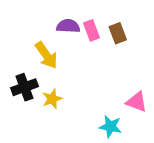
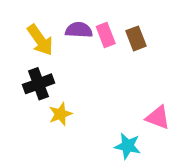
yellow arrow: (46, 55) -> (40, 40), moved
black cross: (25, 87) -> (39, 84), moved

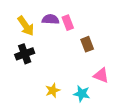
brown rectangle: (136, 38) -> (87, 44), moved
yellow star: (60, 114) -> (53, 90), moved

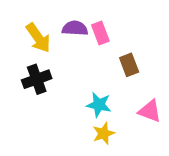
yellow star: (53, 90) -> (104, 133), moved
cyan star: (82, 94) -> (99, 105), moved

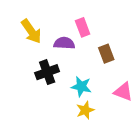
purple semicircle: (75, 28) -> (64, 43), moved
black cross: (37, 79) -> (47, 72), moved

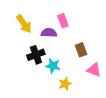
brown rectangle: (106, 54) -> (81, 50), moved
cyan star: (81, 87) -> (53, 66), moved

